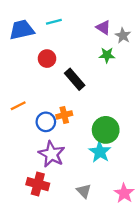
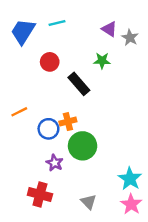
blue trapezoid: (22, 30) -> (23, 32), turned -45
green star: (107, 55) -> (102, 61), moved
green circle: (106, 130) -> (83, 146), moved
cyan star: (100, 152) -> (130, 179), moved
purple star: (52, 154) -> (55, 163), size x0.6

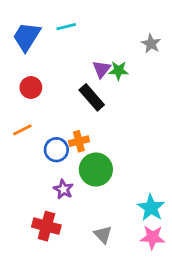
purple triangle: (109, 29) -> (102, 69), moved, turned 35
red circle: (50, 62) -> (31, 88), moved
pink star: (131, 204) -> (152, 237), turned -30

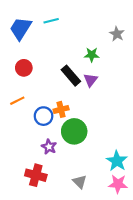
purple triangle: (102, 69) -> (91, 80), moved

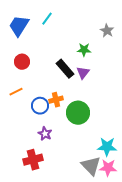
cyan line: (51, 21) -> (47, 19), turned -40
green circle: (74, 131) -> (78, 113), moved
cyan star: (117, 161) -> (107, 147), turned -30
red cross: (36, 175) -> (33, 160), turned -30
gray triangle: (80, 182) -> (91, 166), moved, size x1.5

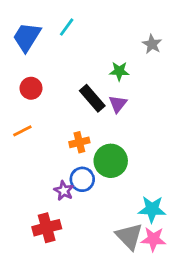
blue circle: (40, 106) -> (82, 179), moved

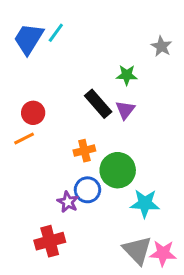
cyan line: (67, 27) -> (56, 33), moved
red circle: (31, 88) -> (33, 113), moved
cyan star: (152, 209) -> (145, 203), moved

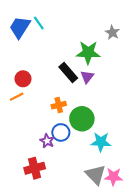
cyan line: (56, 33) -> (39, 23), turned -72
green star: (127, 75) -> (88, 52), size x1.6

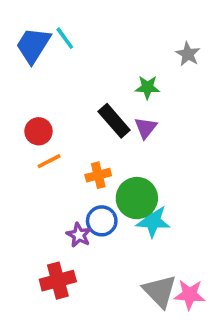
green star: (88, 52) -> (147, 87), size x0.6
orange line: (17, 97) -> (49, 161), moved
cyan star: (101, 142) -> (153, 221), moved

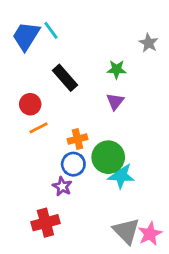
black rectangle: (114, 121) -> (65, 78), moved
blue circle: (102, 221) -> (73, 164), moved
pink star: (190, 295) -> (150, 234), turned -30

